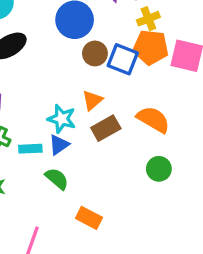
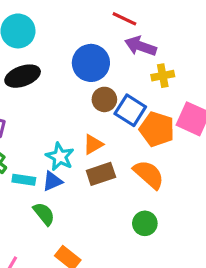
orange pentagon: (151, 47) -> (157, 129), moved

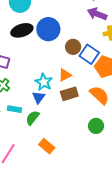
blue circle: (91, 63) -> (48, 29), moved
cyan rectangle: (24, 180) -> (15, 109), moved
blue triangle: (52, 181) -> (38, 97), turned -32
green semicircle: (44, 214) -> (33, 118), turned -105

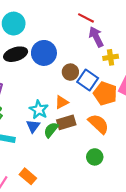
purple arrow: (97, 14) -> (96, 37), turned 42
green semicircle: (33, 118) -> (51, 130), moved
orange rectangle: (47, 146) -> (28, 176), moved

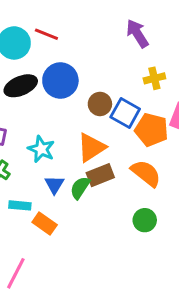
red line: (86, 18) -> (46, 34), moved
purple arrow: (96, 37) -> (137, 33), moved
orange triangle: (62, 102) -> (91, 147), size x1.5
cyan star: (39, 110) -> (41, 149), moved
orange rectangle: (28, 176) -> (45, 223), moved

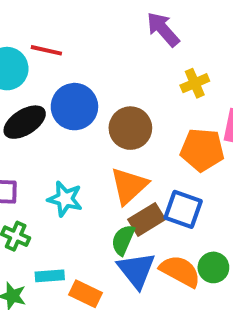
brown circle: (100, 104) -> (130, 128), size x1.4
blue square: (125, 113) -> (183, 209), moved
orange semicircle: (146, 173) -> (180, 271), moved
blue triangle: (54, 185) -> (136, 270), moved, size x1.5

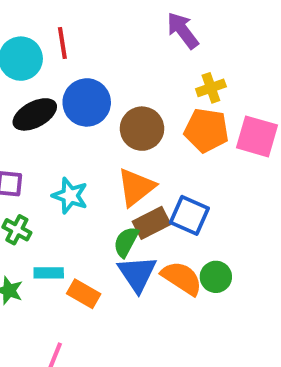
red line: (46, 50) -> (62, 43), turned 64
orange pentagon: (202, 150) -> (206, 130), moved

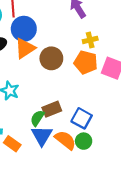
blue circle: (87, 102) -> (24, 29), moved
orange triangle: (136, 187) -> (25, 48), moved
blue square: (189, 215) -> (82, 118), moved

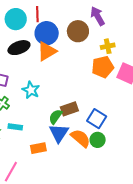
brown circle: (51, 58) -> (78, 31), moved
orange pentagon: (86, 62) -> (103, 67), turned -30
orange rectangle: (12, 144) -> (38, 148), moved, turned -49

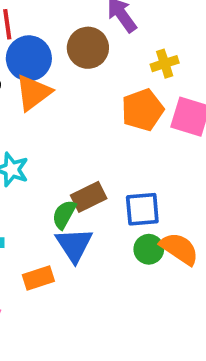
yellow cross: (108, 46) -> (165, 64), moved
blue square: (97, 119) -> (142, 209), turned -30
orange semicircle: (81, 138) -> (179, 249), moved

